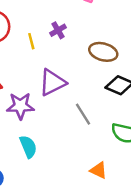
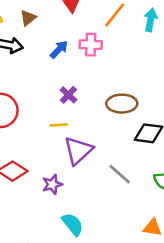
yellow line: (31, 41) -> (59, 125), moved, turned -63
purple star: (20, 106) -> (52, 184), size x0.7

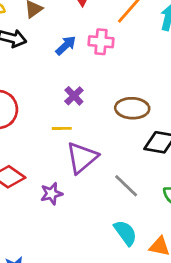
cyan semicircle: (73, 224) -> (125, 233), moved

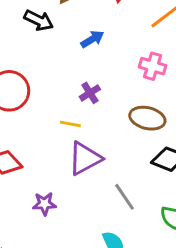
pink cross: (101, 42) -> (153, 66), moved
purple star: (51, 194) -> (44, 204), moved

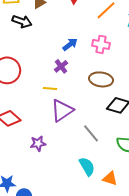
blue arrow: (92, 39) -> (70, 44), moved

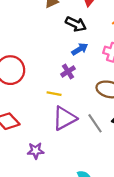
black arrow: (22, 21) -> (76, 24), moved
gray line: (91, 133) -> (95, 123), moved

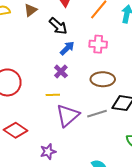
black arrow: (76, 24) -> (58, 26), turned 30
gray line: (95, 123) -> (97, 114), turned -60

